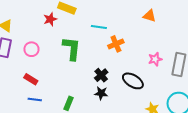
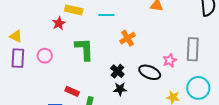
cyan line: (99, 27) -> (106, 15), moved
pink star: (155, 59) -> (170, 60), moved
red rectangle: (31, 79) -> (72, 91), moved

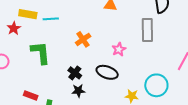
cyan line: (106, 15) -> (51, 19), moved
gray rectangle: (193, 49) -> (147, 30), moved
pink star: (170, 60) -> (119, 49), moved

